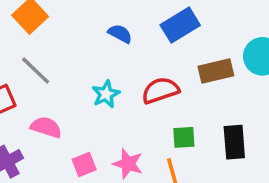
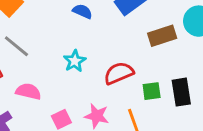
red semicircle: (160, 90) -> (119, 73), moved
green square: (184, 137) -> (152, 91), moved

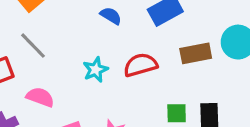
red semicircle: (119, 73) -> (140, 65), moved

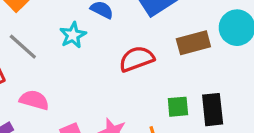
cyan star: (96, 70) -> (73, 35), moved

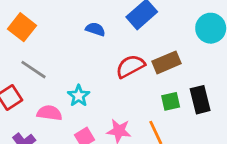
cyan star: (73, 35) -> (79, 96), moved
brown rectangle: (193, 43) -> (167, 62), moved

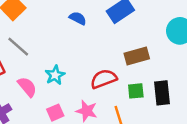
red semicircle: (130, 66) -> (104, 79), moved
pink semicircle: (49, 113) -> (27, 87), turned 35

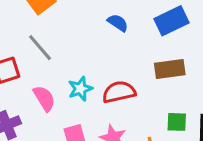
brown rectangle: (137, 56) -> (170, 69), moved
red semicircle: (104, 79) -> (119, 92), moved

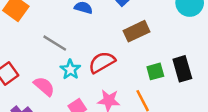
gray line: (40, 48) -> (55, 43), moved

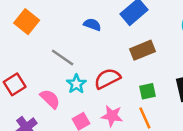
green square: (155, 71) -> (148, 91), moved

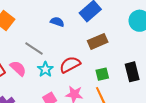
pink semicircle: (50, 99) -> (18, 68), moved

